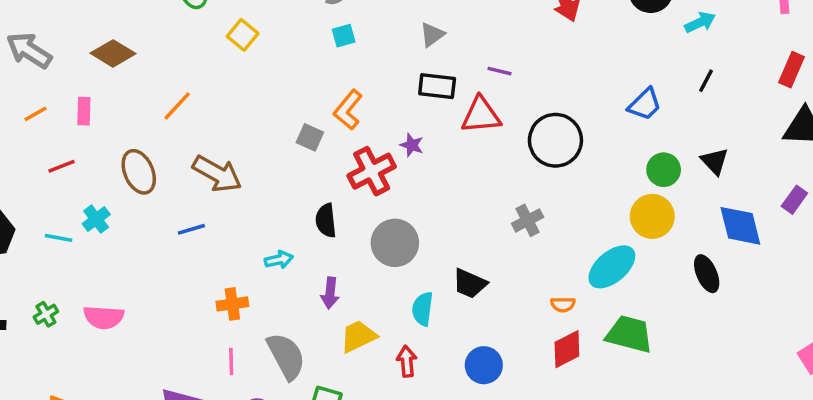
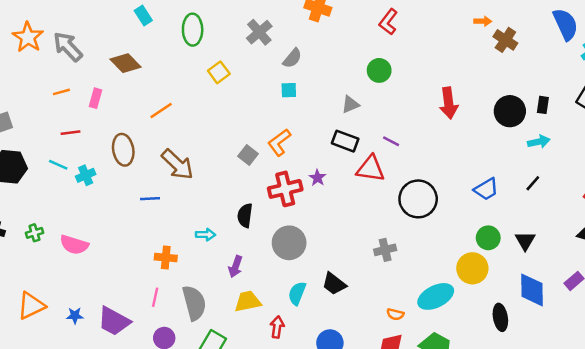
cyan line: (59, 238) -> (58, 165), moved

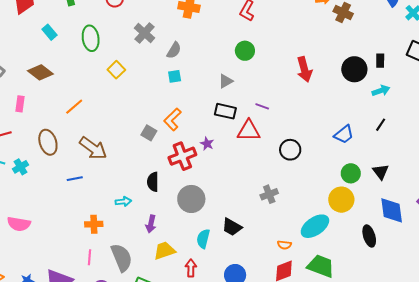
black circle: (418, 199) -> (290, 150), size x0.7

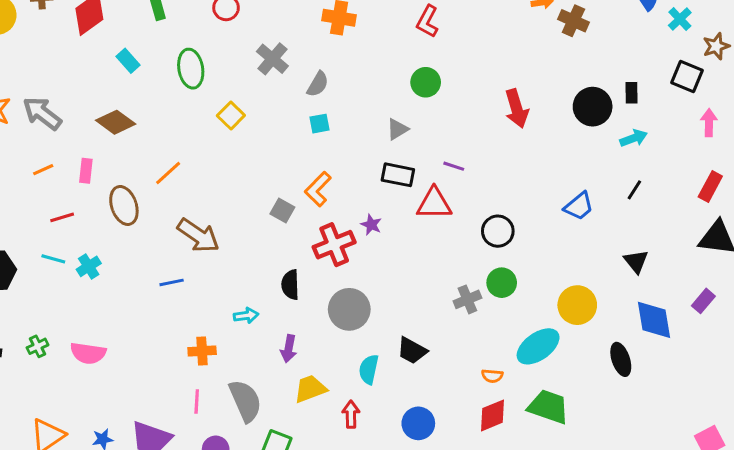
brown ellipse: (48, 142) -> (124, 205), moved
green circle: (351, 173) -> (502, 283), moved

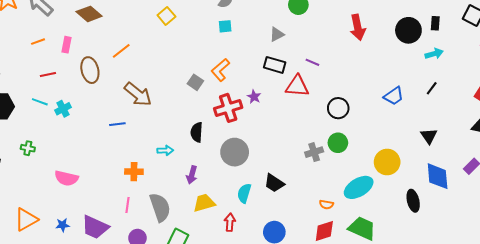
green cross: (38, 346) -> (28, 148), moved, turned 32
pink semicircle: (88, 353) -> (66, 178), moved

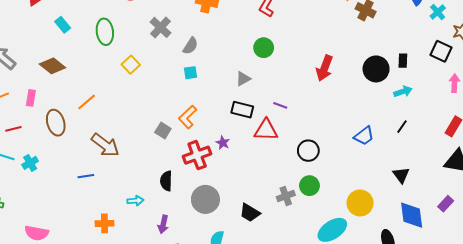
red arrow: (358, 27) -> (325, 68), turned 35
black trapezoid: (274, 183) -> (250, 213), moved

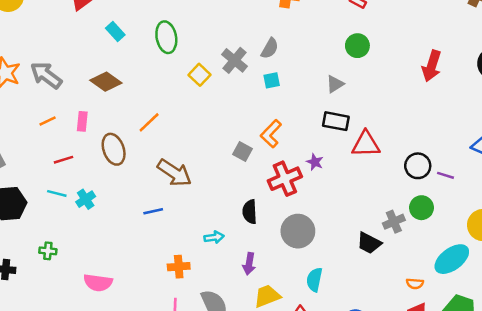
gray cross: (161, 27) -> (235, 60), moved
purple line: (280, 105) -> (446, 175), moved
black trapezoid: (250, 213) -> (369, 243), moved

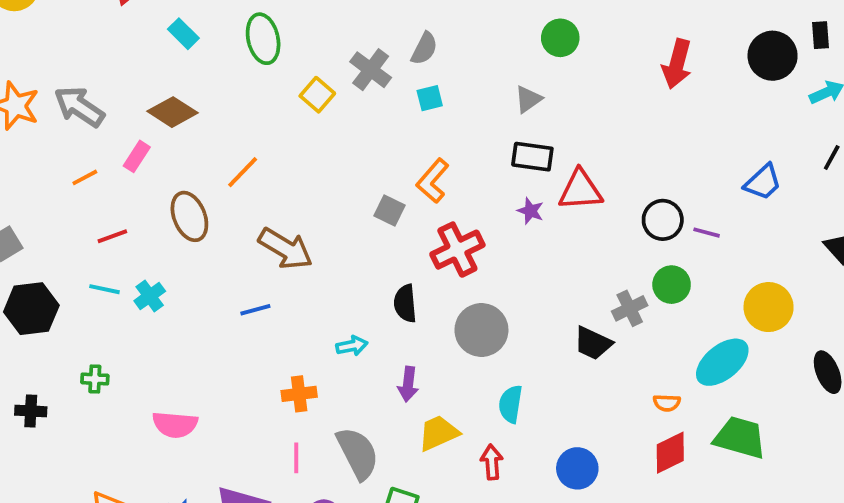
pink rectangle: (82, 121) -> (137, 156), moved, turned 30
purple star: (315, 162) -> (530, 211), moved

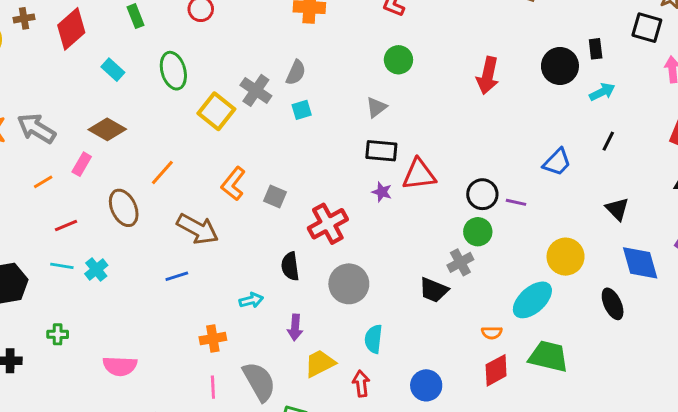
yellow square: (317, 95) -> (216, 111), size x1.4
orange L-shape: (433, 181) -> (233, 184), moved
green circle: (672, 285) -> (478, 232), moved

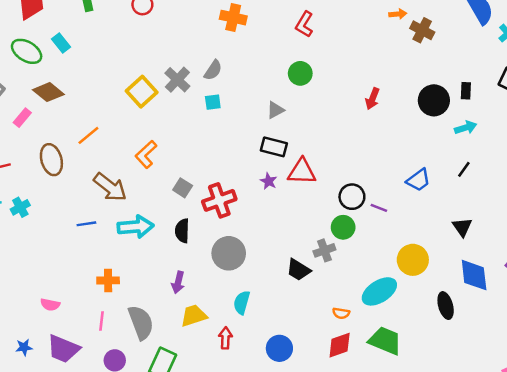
green ellipse: (173, 71) -> (27, 51), moved, turned -52
red arrow: (488, 76) -> (372, 99), size x0.7
gray square: (275, 196) -> (183, 188), moved
cyan arrow: (251, 300) -> (136, 227), moved, size x1.8
pink semicircle: (120, 366) -> (50, 305), moved, size x0.7

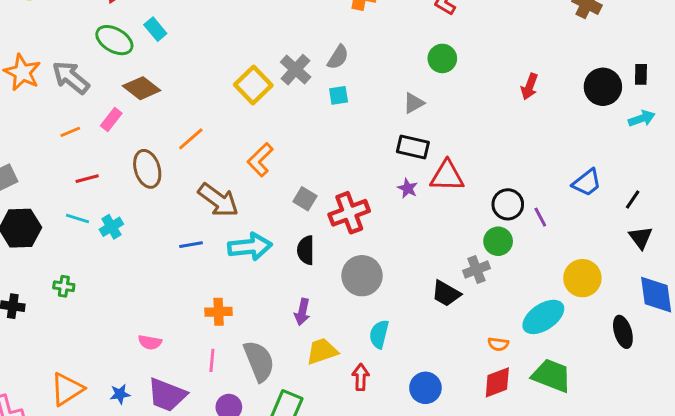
black line: (464, 169) -> (633, 199), moved
purple line: (379, 208) -> (540, 217), turned 42

